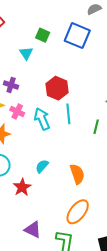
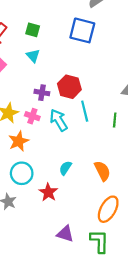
green square: (43, 35) -> (33, 30), moved
purple cross: (11, 85) -> (42, 93), moved

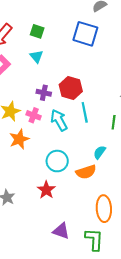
cyan semicircle: (65, 168) -> (100, 152), moved
orange semicircle: (102, 171) -> (86, 172), moved, turned 96
cyan circle: (22, 173) -> (57, 161), moved
orange ellipse: (108, 209) -> (104, 209), turned -35

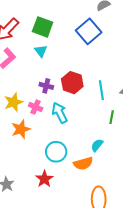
green square: (37, 31) -> (43, 27), size x1.5
blue square: (85, 34) -> (89, 31), turned 30
cyan line: (85, 112) -> (101, 90), moved

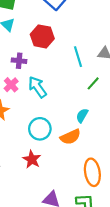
red hexagon: (72, 83) -> (42, 36), moved
pink cross: (36, 107) -> (11, 85), turned 32
green line: (112, 117) -> (93, 83), turned 40

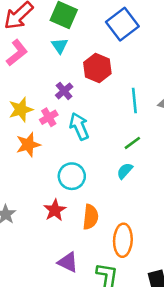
purple cross: (19, 61) -> (64, 91), turned 32
green line: (93, 83) -> (132, 143), moved
orange semicircle: (70, 137) -> (91, 217), moved, turned -72

